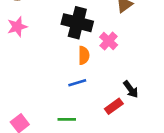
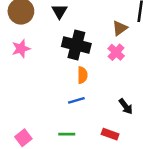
pink cross: (109, 41) -> (116, 52), moved
red rectangle: (114, 106) -> (110, 134), moved, turned 56

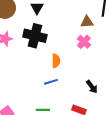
brown triangle: (120, 28) -> (87, 22), turned 32
black cross: (76, 45) -> (35, 36), moved

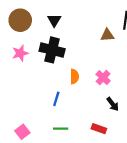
pink cross: (84, 42) -> (103, 78), moved
blue line: (51, 82) -> (56, 99), moved, turned -56

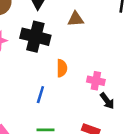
brown triangle: (107, 35) -> (76, 19), moved
pink cross: (103, 78) -> (96, 81), moved, turned -32

